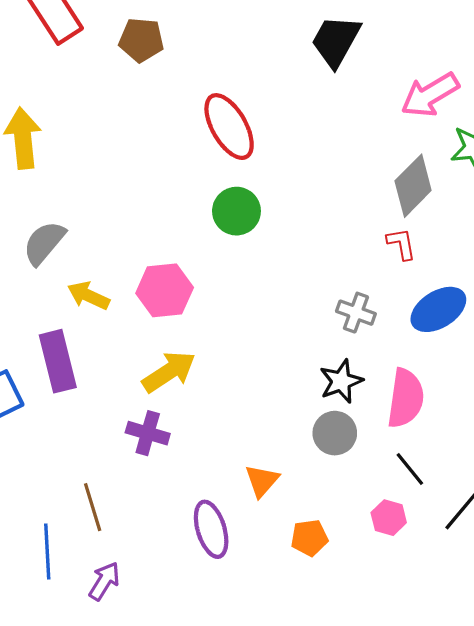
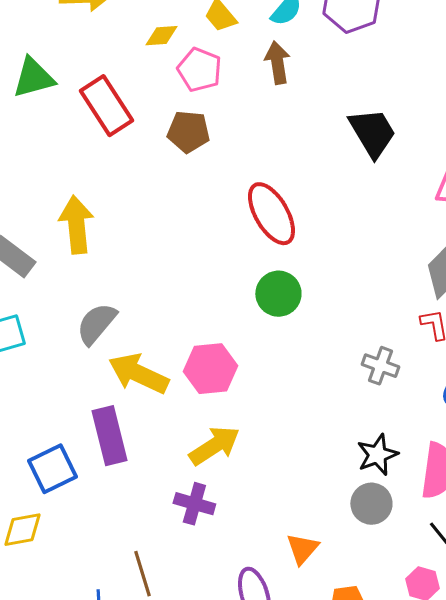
black trapezoid: (336, 41) -> (372, 133), turned 120
yellow arrow: (88, 296) -> (138, 374), size x1.5
gray cross: (356, 313) -> (380, 366), moved

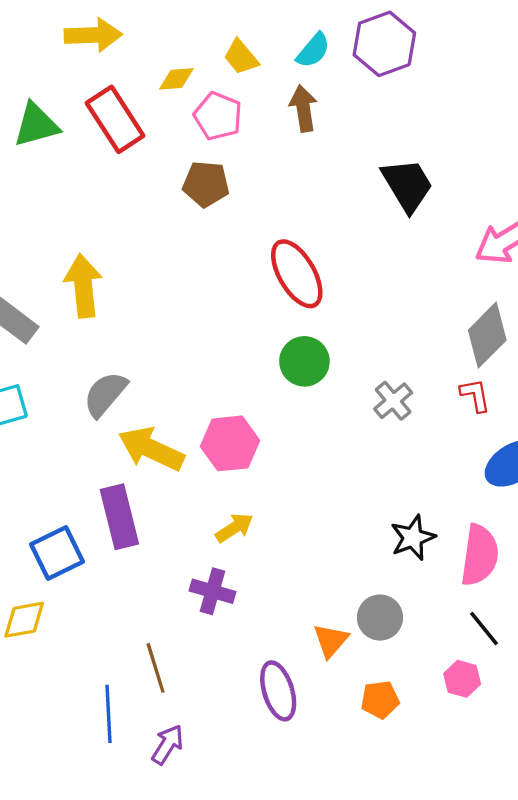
red rectangle: (106, 106) -> (115, 119), moved
gray cross: (380, 366) -> (393, 401), moved, turned 30
yellow arrow: (214, 446) -> (234, 528), size x0.7
gray circle: (371, 504) -> (380, 618), moved

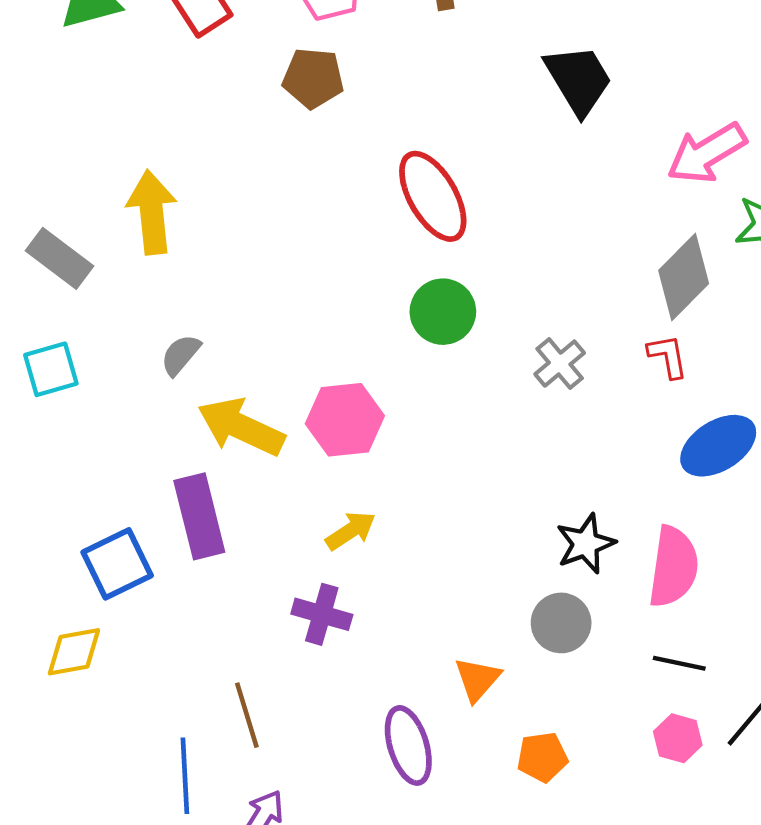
gray semicircle: (105, 394) -> (181, 355), size x0.7
gray circle: (380, 618) -> (561, 623), moved
black line: (484, 628) -> (679, 663), turned -39
pink hexagon: (462, 679) -> (678, 738), moved

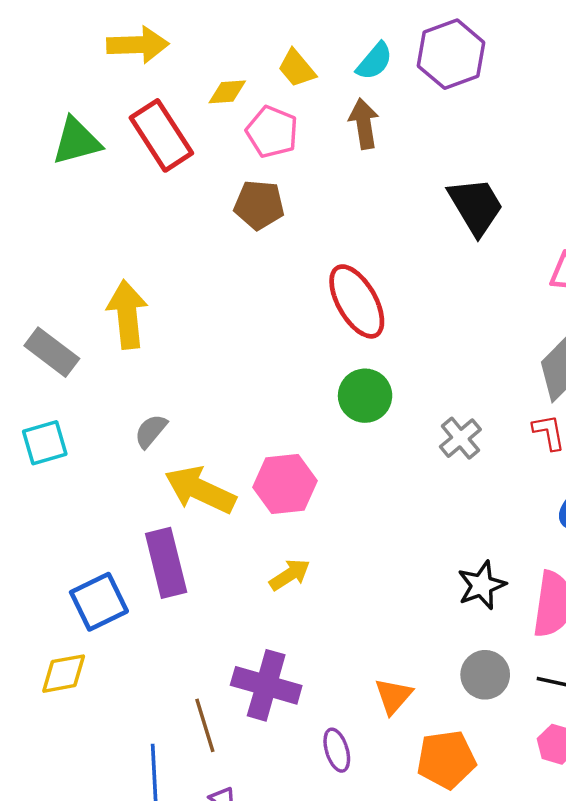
purple cross: (322, 614) -> (266, 685), moved, size x1.4
gray circle: (561, 623) -> (485, 675), moved
purple ellipse: (408, 745) -> (337, 750), size x0.7
orange pentagon: (542, 757) -> (446, 760), size x1.4

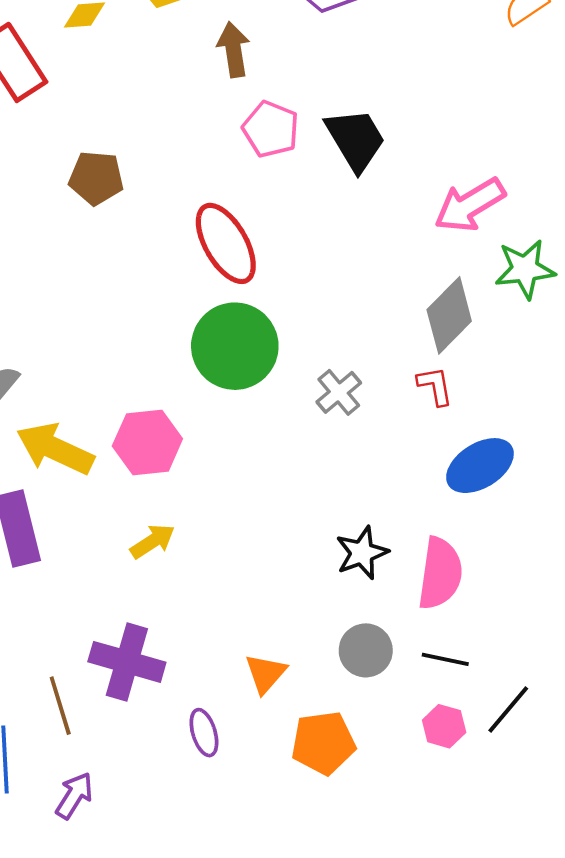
pink pentagon: (272, 132) -> (271, 129), moved
brown pentagon: (259, 205) -> (96, 178), moved
green circle: (365, 396) -> (235, 346), size x1.5

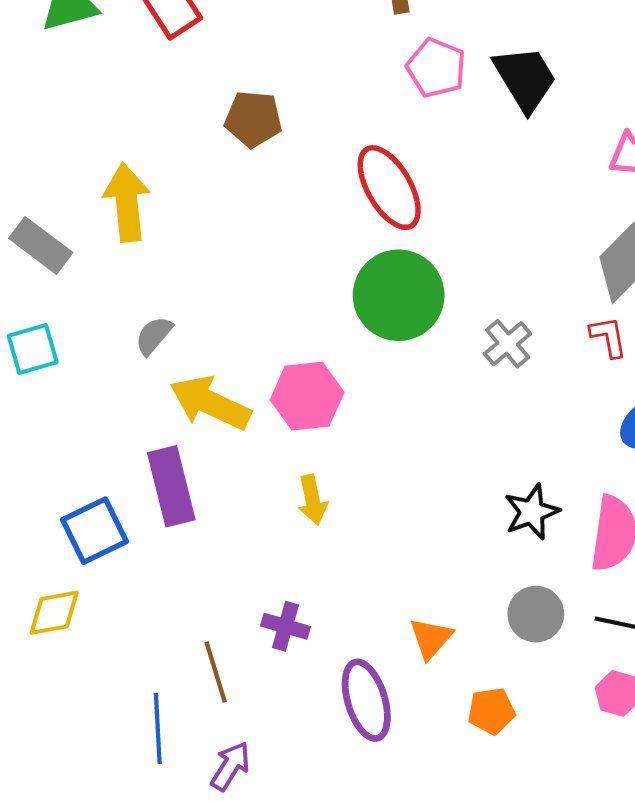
yellow arrow: (153, 541) -> (312, 500), turned 111
purple cross: (127, 662) -> (286, 626), size x0.6
purple ellipse: (204, 733) -> (366, 700), size x1.6
orange pentagon: (323, 743) -> (491, 711), size x0.7

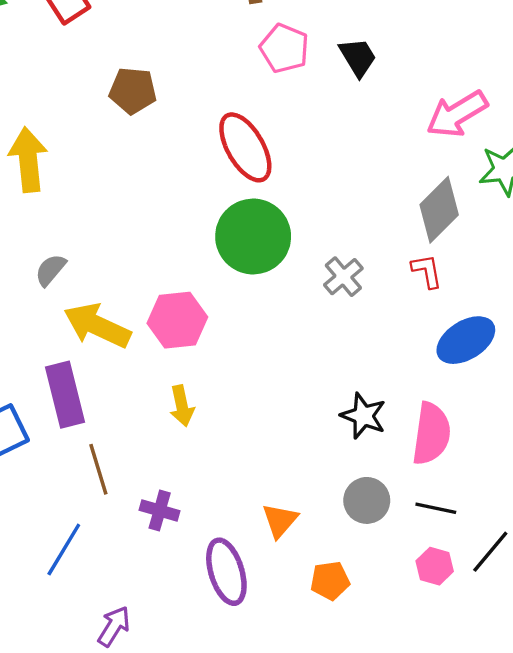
black trapezoid: (525, 79) -> (358, 57), size x0.7
black star: (532, 512) -> (363, 416), turned -30
brown line: (216, 672) -> (98, 469), moved
blue line: (158, 728) -> (64, 549), moved, turned 34

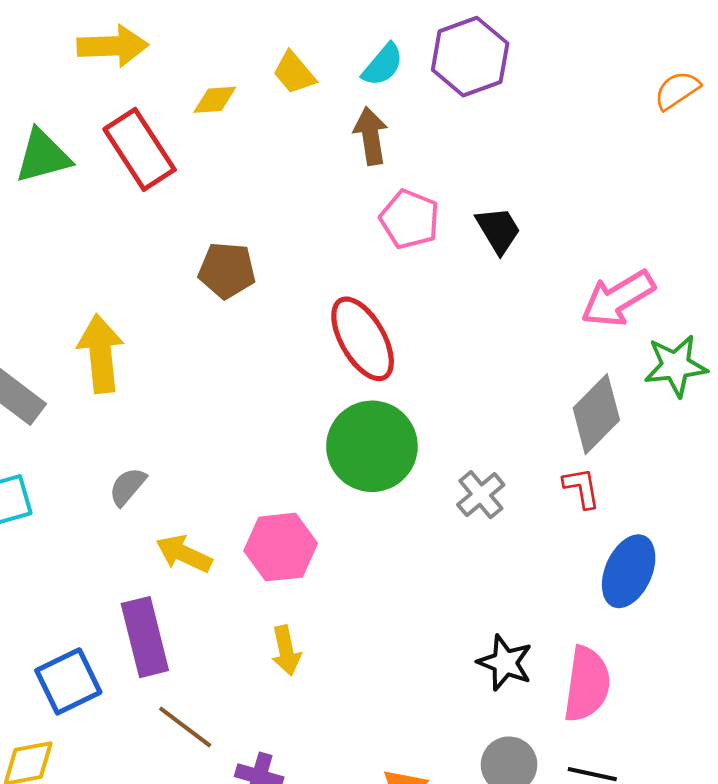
yellow arrow: (97, 326) -> (184, 554), size x0.7
blue ellipse: (466, 340) -> (629, 571), turned -34
brown line: (98, 469) -> (185, 727), turned -36

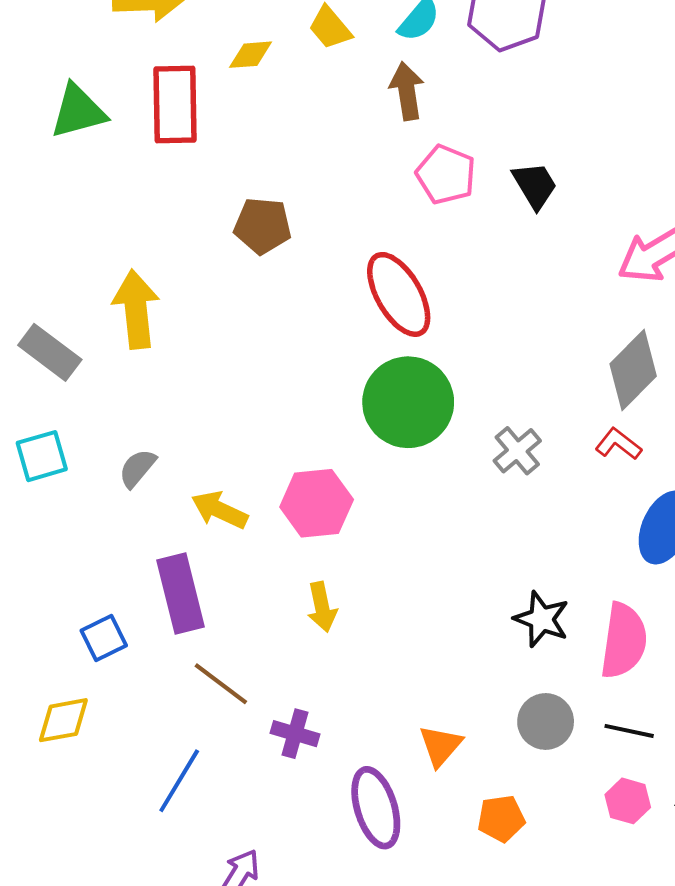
red rectangle: (140, 149) -> (175, 105), turned 32
gray semicircle: (127, 487) -> (137, 468), moved
red L-shape: (582, 488) -> (618, 444), turned -42
blue square: (68, 681) -> (104, 638), size x0.7

